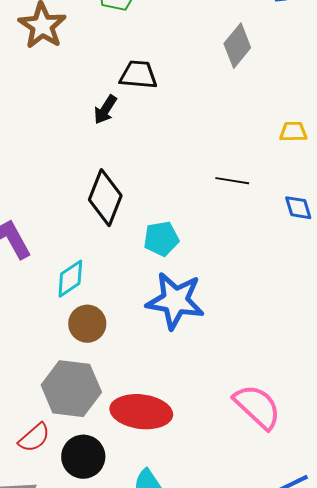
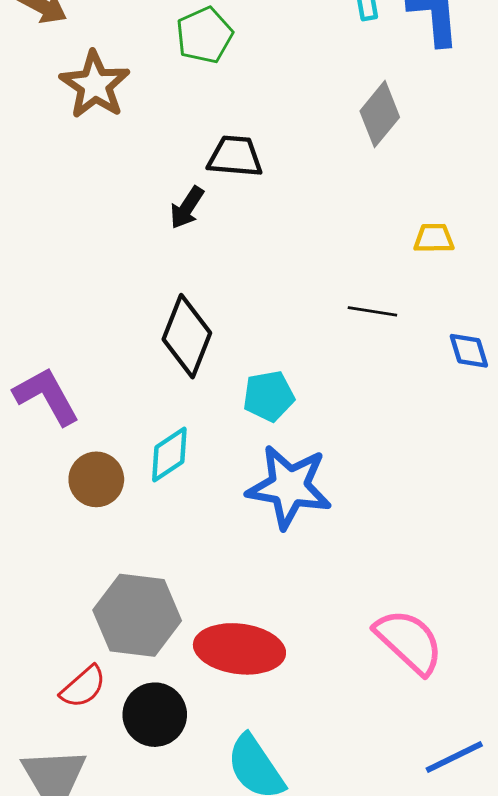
yellow trapezoid: (293, 132) -> (434, 238), moved
cyan diamond: (70, 279) -> (169, 455), moved
brown circle: (87, 324) -> (96, 479), moved

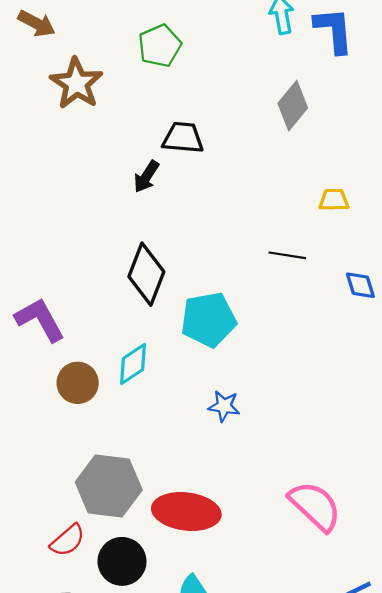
cyan pentagon: (269, 396) -> (208, 320), size x1.4
blue star: (289, 487) -> (224, 406), moved, size x0.5

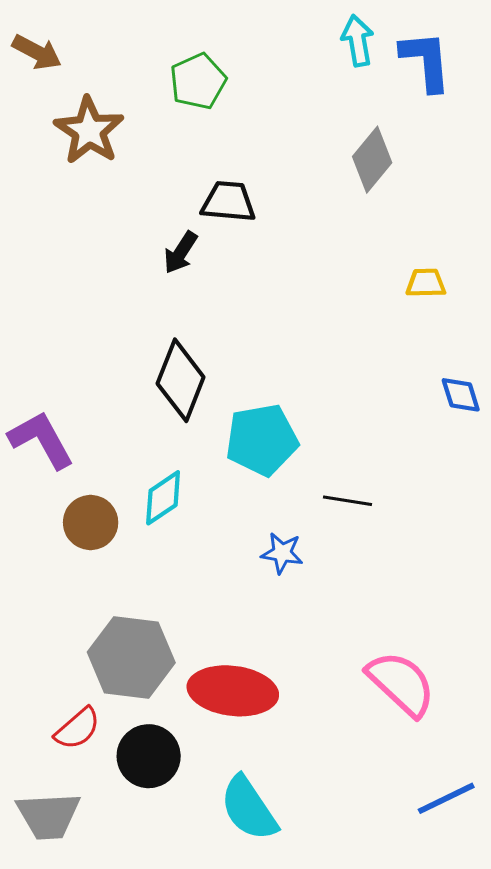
black line: (287, 255) -> (347, 501), moved

